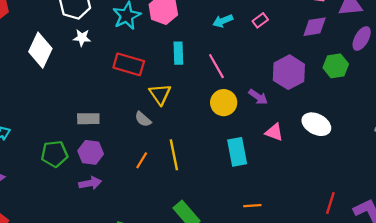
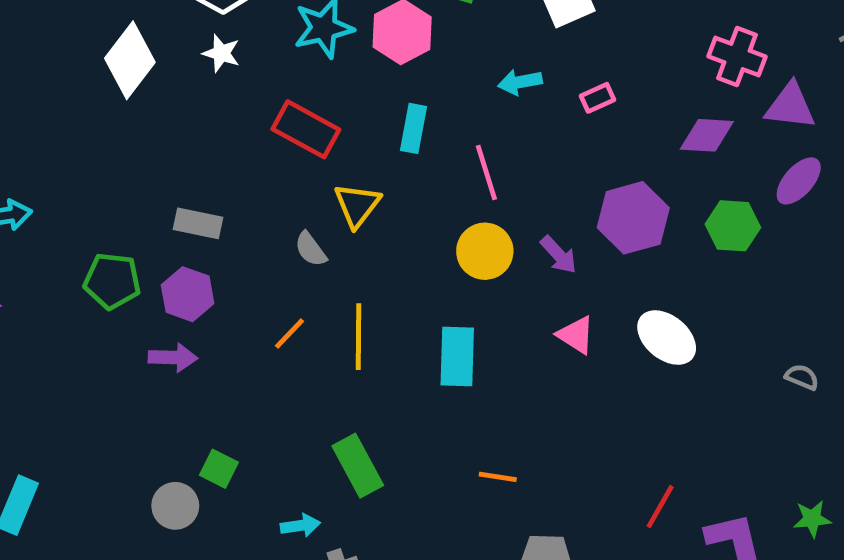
cyan rectangle: (237, 152) -> (457, 357), moved

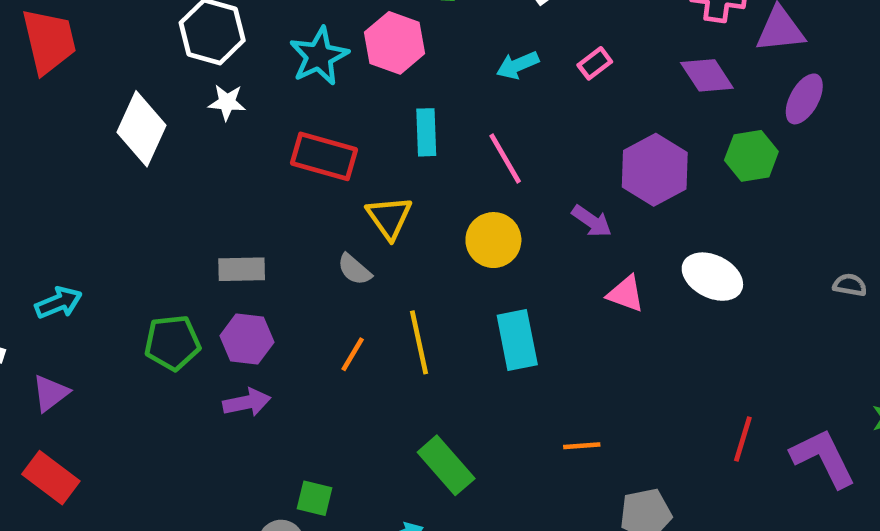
purple diamond: (707, 135) -> (707, 75), turned 66
yellow circle: (485, 251) -> (493, 240), moved

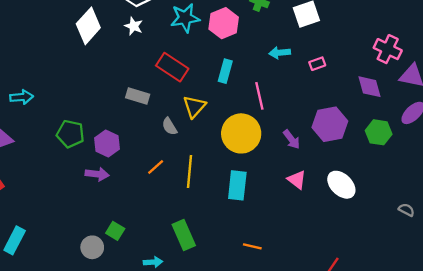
yellow circle: (493, 240) -> (241, 133), size x1.4
gray rectangle: (242, 269) -> (138, 96), moved

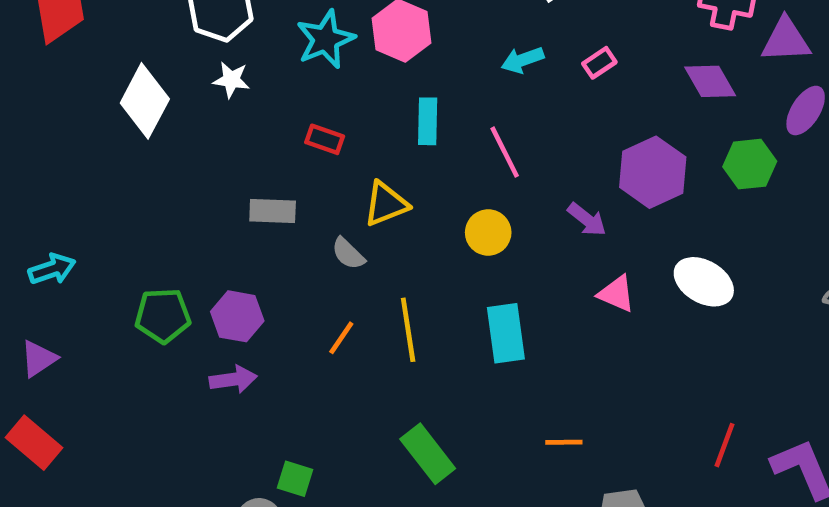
red rectangle: (172, 67) -> (325, 139), size x0.6
yellow triangle: (194, 107) -> (386, 204), turned 40
yellow circle: (241, 133) -> (488, 232), size x0.6

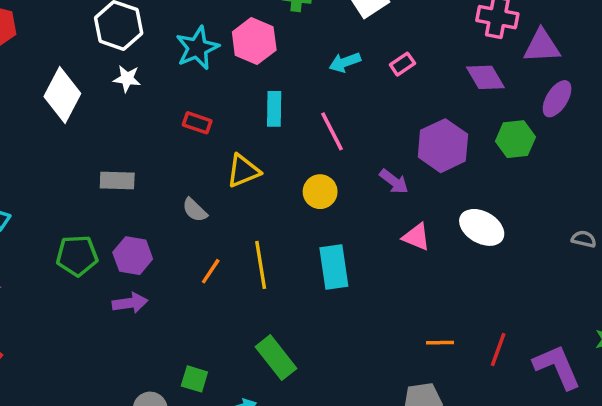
gray rectangle: (273, 211) -> (117, 181), moved
gray semicircle: (348, 254) -> (195, 210), moved
orange line: (564, 442) -> (440, 343), moved
green square: (295, 479) -> (194, 379), moved

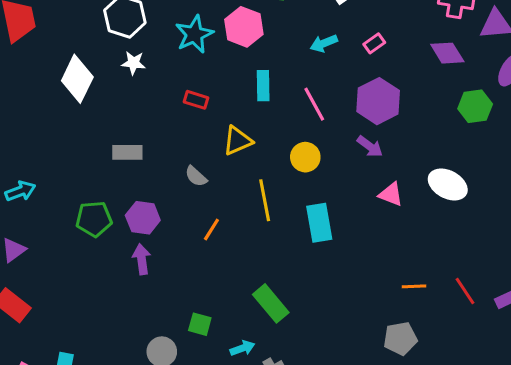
purple hexagon: (443, 146) -> (378, 101), moved
yellow line: (261, 265) -> (265, 200), moved
purple arrow: (130, 303) -> (142, 259), turned -88
red line: (498, 350) -> (465, 291), turned -52

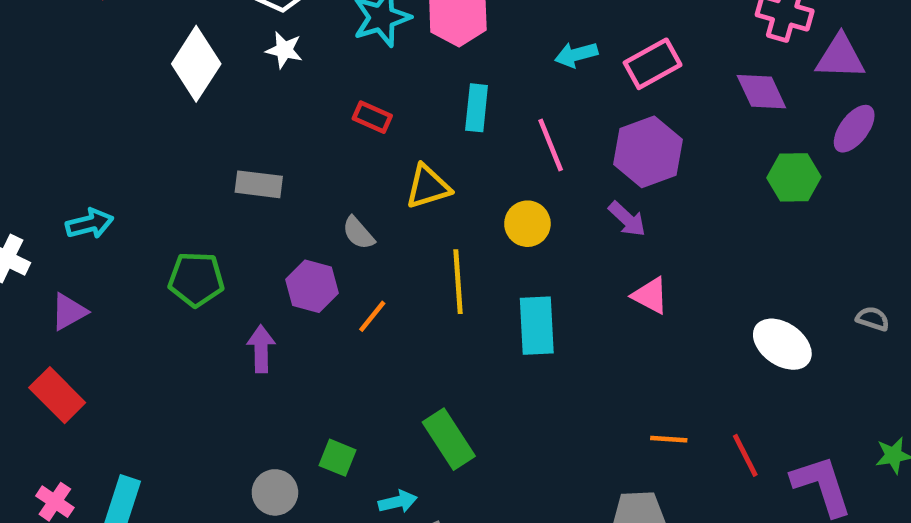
pink rectangle: (374, 43) -> (653, 64), size x1.6
white ellipse: (448, 184) -> (782, 344), moved
purple hexagon: (143, 218) -> (312, 286), moved

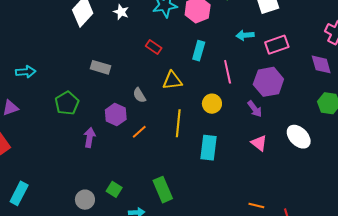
green pentagon: (196, 279) -> (67, 103), turned 30
white ellipse: (782, 344) -> (299, 137), moved

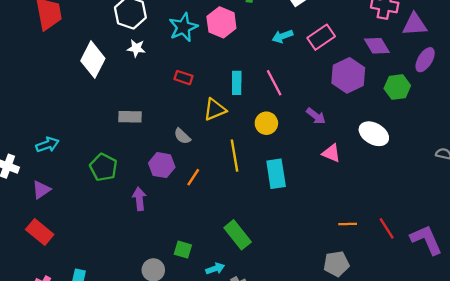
cyan rectangle: (199, 51) -> (237, 83), moved
purple hexagon: (268, 82) -> (348, 75), moved

